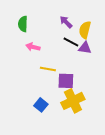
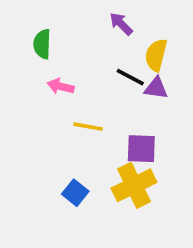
purple arrow: (66, 22) -> (121, 24), moved
purple square: (66, 81) -> (141, 149), moved

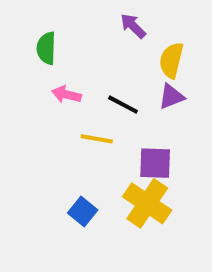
black line: (130, 77) -> (123, 105), moved
purple triangle: (156, 88) -> (171, 97), turned -30
yellow cross: (134, 185) -> (147, 203), turned -30

